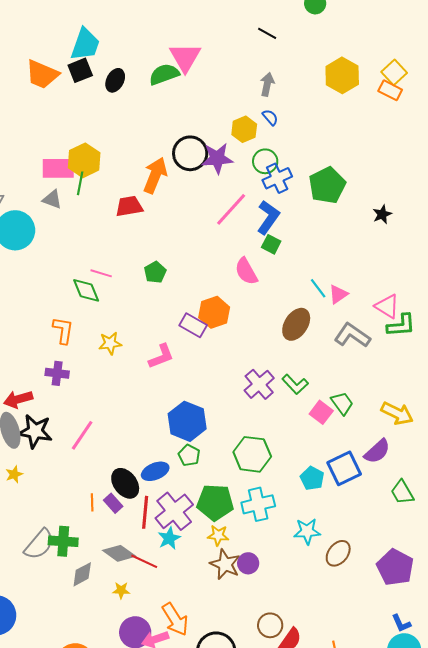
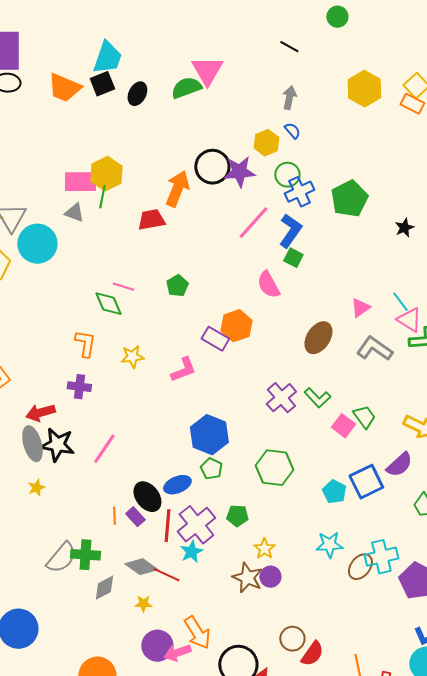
cyan line: (318, 288) -> (400, 302), moved
green pentagon: (215, 502) -> (237, 516), size x0.6
cyan cross: (258, 504) -> (381, 557), moved
yellow star: (218, 535) -> (264, 549), moved, turned 30

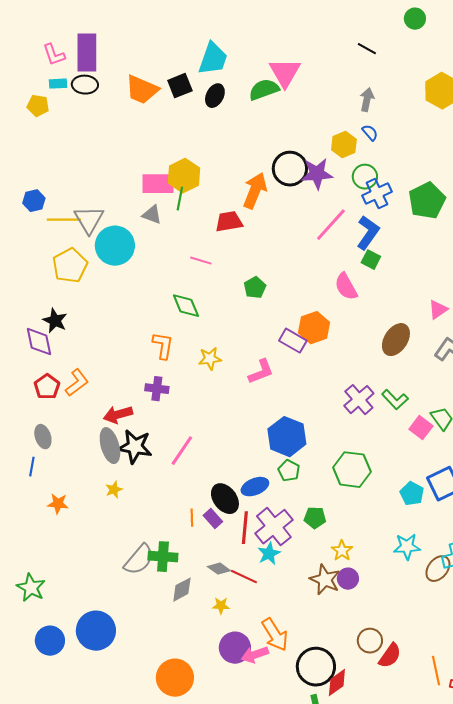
cyan trapezoid: (107, 58) -> (213, 59), moved
pink line: (123, 287) -> (201, 261), moved
gray diamond: (141, 567) -> (219, 569), size x0.7

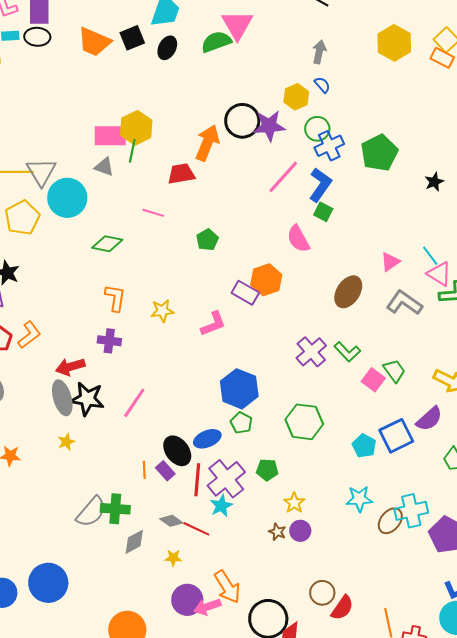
green diamond: (186, 306) -> (107, 244), moved, turned -56
brown star: (325, 580) -> (277, 532), size x0.6

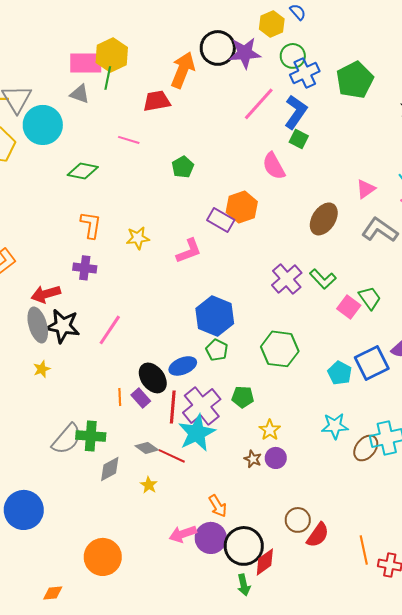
cyan star: (221, 506) -> (197, 433), size x1.6
yellow star: (173, 558) -> (149, 485), turned 30
orange arrow: (227, 587) -> (218, 506), moved, size x0.7
purple circle: (187, 600) -> (211, 538), moved

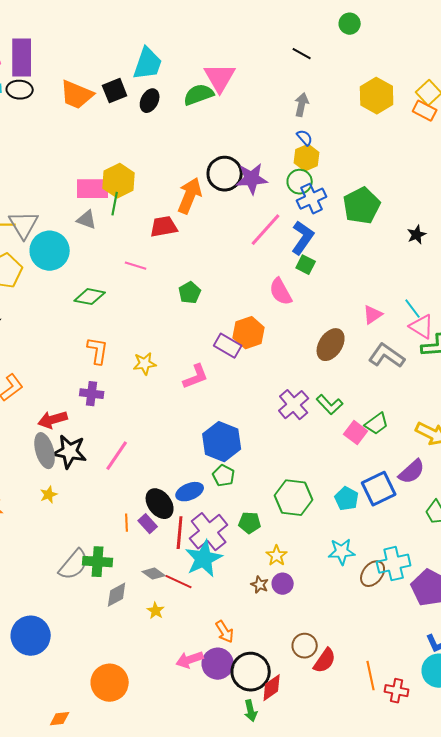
yellow hexagon: (272, 24) -> (307, 158), moved
green trapezoid: (370, 298) -> (377, 424), turned 90
green hexagon: (280, 349) -> (294, 498), moved

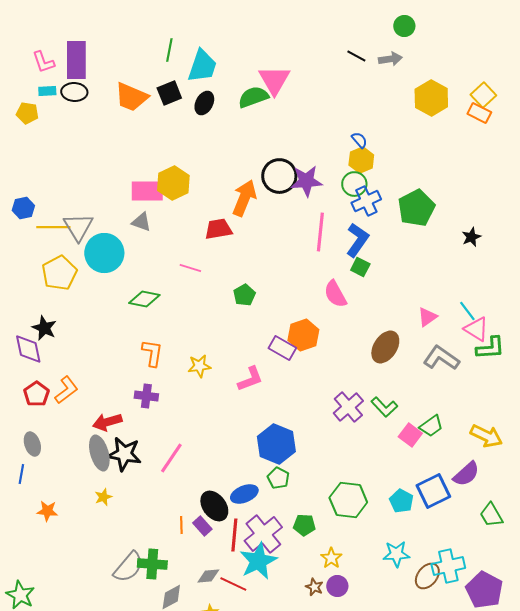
gray arrow: (302, 105) -> (390, 59), moved, turned 70
green line: (115, 204) -> (169, 50), moved
pink line: (266, 230) -> (320, 232), turned -36
gray diamond: (154, 574) -> (208, 576), turned -40

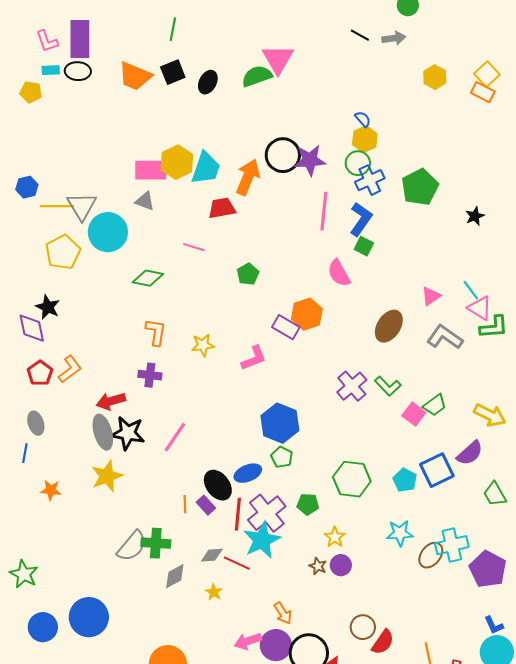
cyan trapezoid: (202, 66) -> (206, 168), moved
yellow hexagon: (431, 98) -> (435, 77), size x0.7
yellow star: (103, 497) -> (107, 476), size x1.8

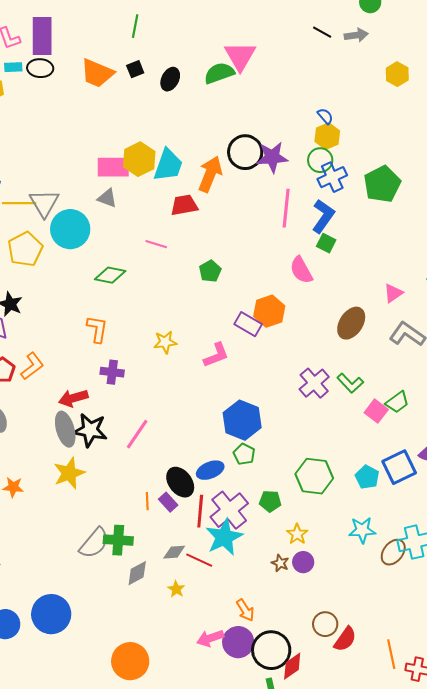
black square: (173, 72) -> (135, 69), size x0.7
orange L-shape: (156, 332) -> (97, 329), moved

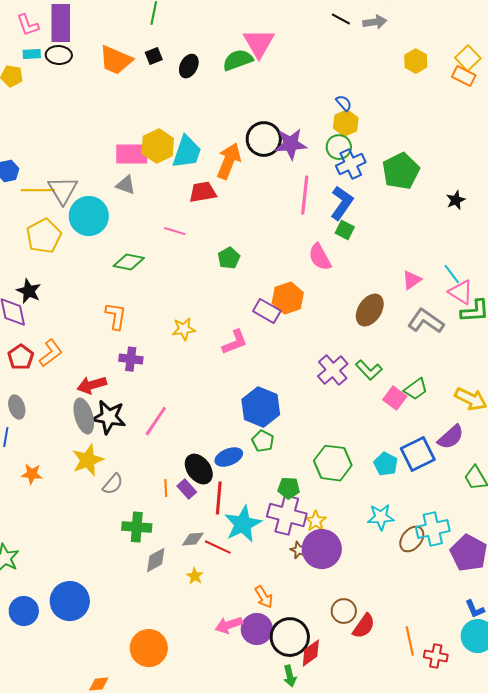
purple cross: (229, 510) -> (287, 515), moved, turned -36
gray semicircle: (94, 543) -> (113, 484), moved, size x0.7
purple circle: (303, 562) -> (322, 549), size x1.8

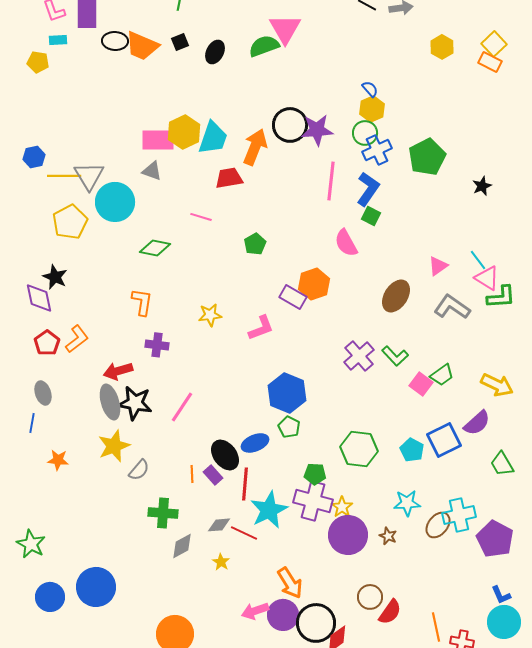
black ellipse: (59, 55) -> (115, 41), moved
brown star: (299, 550) -> (388, 536), moved
orange arrow: (264, 597) -> (290, 583), size x1.4

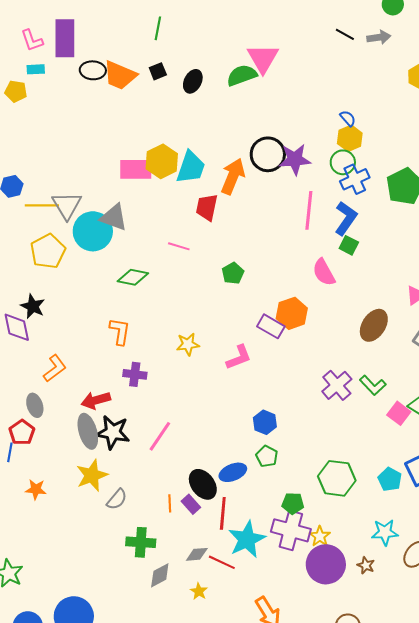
gray triangle: (152, 171) -> (114, 217), moved, size x1.4
red trapezoid: (229, 178) -> (207, 207), turned -68
red pentagon: (47, 343) -> (22, 432), moved
gray ellipse: (43, 393) -> (35, 405), moved
blue hexagon: (287, 393) -> (265, 422), size x0.6

